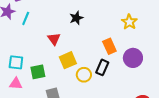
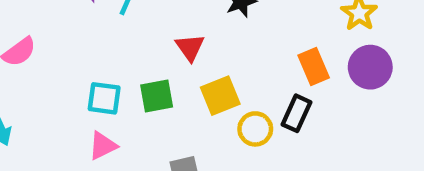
purple circle: (133, 58) -> (370, 67), moved
green square: (38, 72) -> (157, 96), moved
pink triangle: (16, 84) -> (103, 146), turned -32

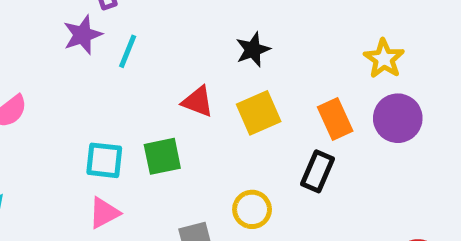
red triangle: (190, 47) -> (198, 102), turned -32
yellow square: (220, 96) -> (259, 113), moved
yellow circle: (255, 129) -> (252, 209), moved

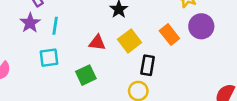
cyan square: (104, 160) -> (49, 58), moved
black rectangle: (318, 171) -> (148, 65), moved

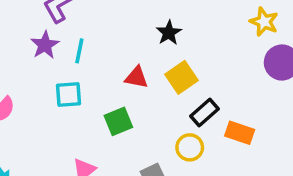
orange rectangle: (169, 35) -> (240, 133), moved, turned -36
black rectangle: (148, 65) -> (205, 113), turned 36

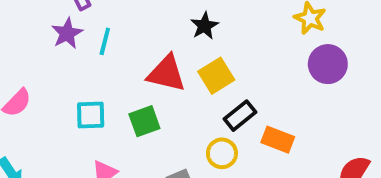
red triangle: (136, 77) -> (166, 73), size x1.5
cyan square: (68, 95) -> (91, 115), moved

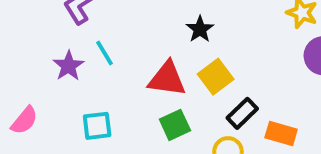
purple star: (67, 33) -> (69, 66), moved
cyan line: (105, 41) -> (104, 53), turned -40
green square: (144, 121) -> (175, 125), moved

